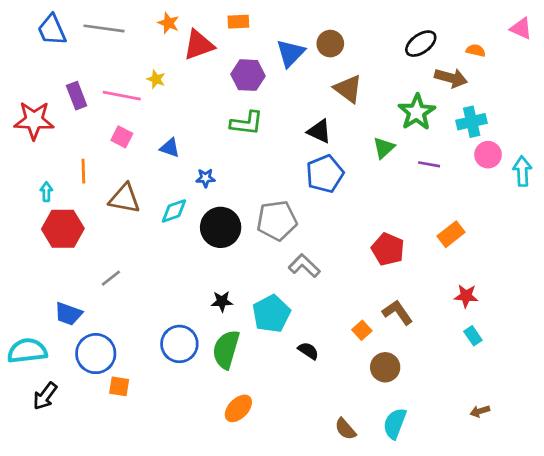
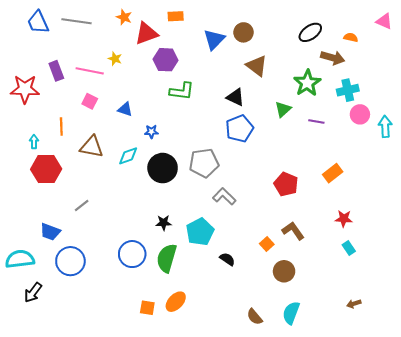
purple hexagon: (248, 75) -> (166, 60), moved
orange square: (119, 386) -> (147, 308), moved

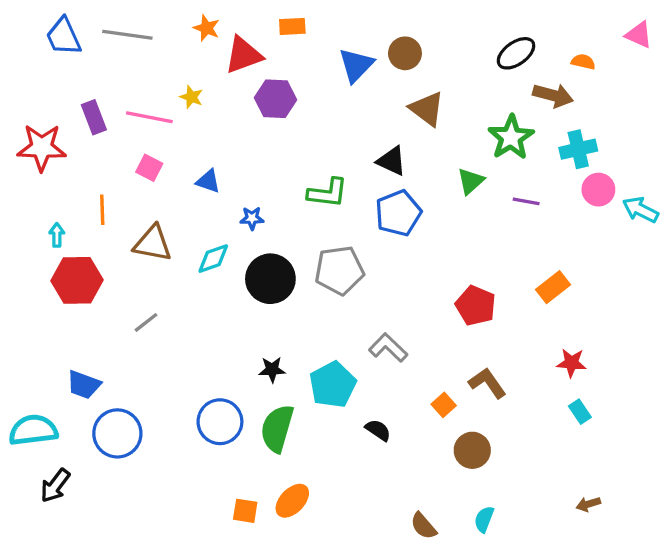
green L-shape: (182, 91) -> (328, 193), moved
cyan arrow: (385, 127) -> (640, 210), turned -60
gray L-shape: (224, 196) -> (388, 348), moved
gray line: (82, 205) -> (146, 322), moved
cyan semicircle: (291, 313) -> (484, 519), size x0.7

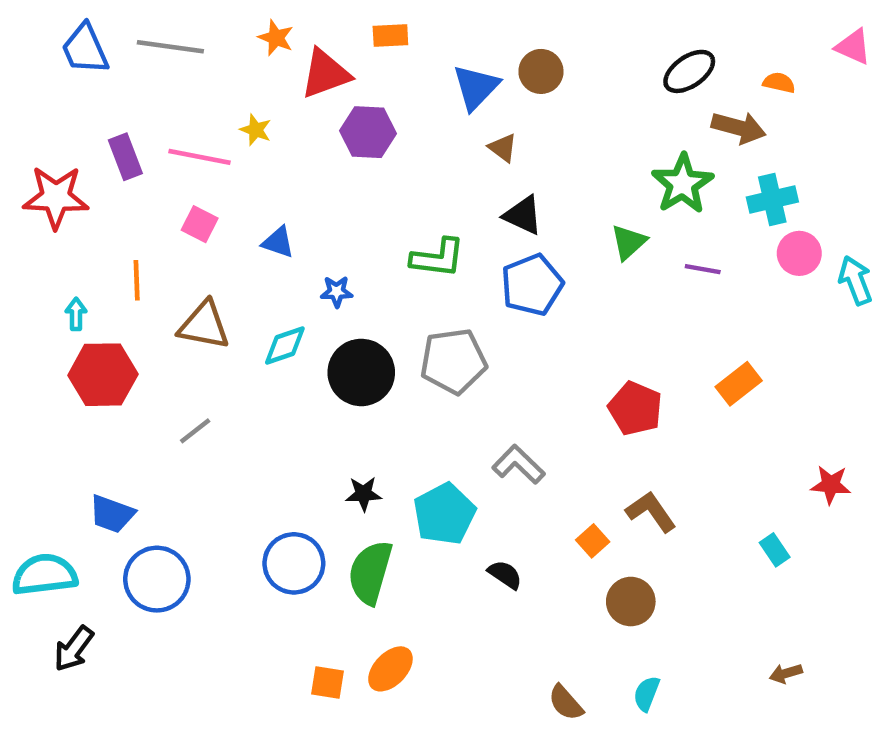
brown triangle: (427, 109) -> (503, 148), moved, size x0.6
cyan arrow: (640, 210) -> (855, 280), turned 42
red star: (572, 363) -> (831, 485), moved

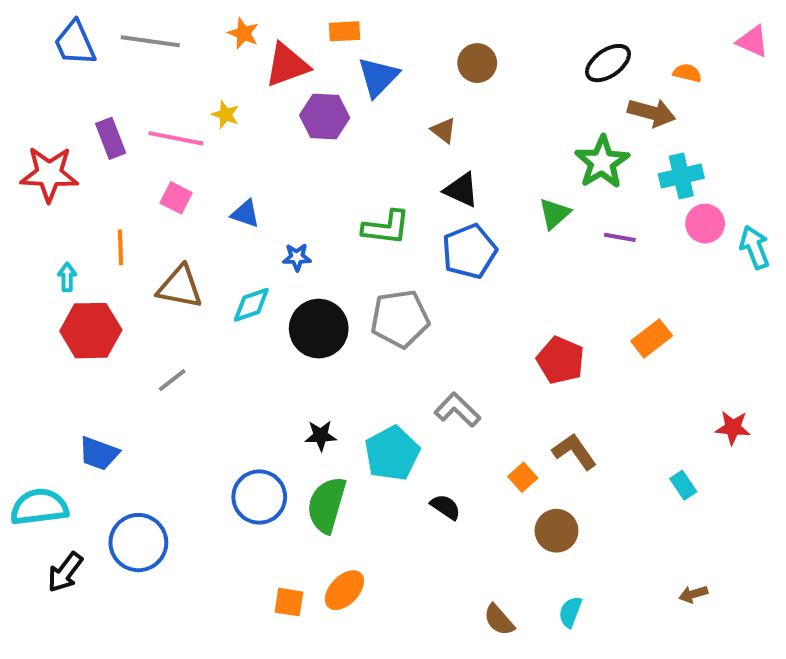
blue triangle: (476, 87) -> (378, 77), moved
blue circle: (157, 579) -> (138, 543), moved

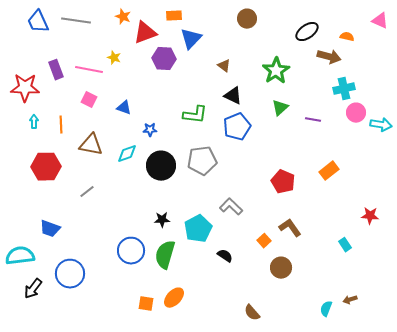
brown circle: (477, 63) -> (247, 19), moved
green star: (602, 162) -> (276, 71), moved
cyan arrow: (755, 247) -> (381, 125), turned 120
cyan arrow: (67, 277) -> (34, 122), moved
cyan semicircle: (570, 612) -> (326, 309), moved

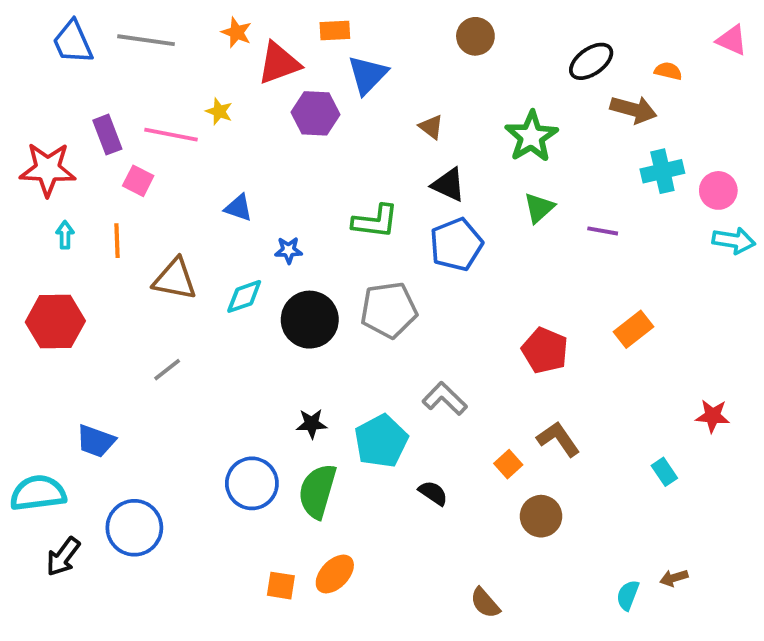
pink square: (89, 100) -> (138, 181), moved
pink circle: (356, 113) -> (718, 190), moved
red hexagon: (46, 167) -> (55, 322), moved

